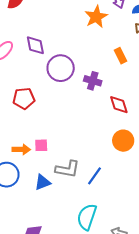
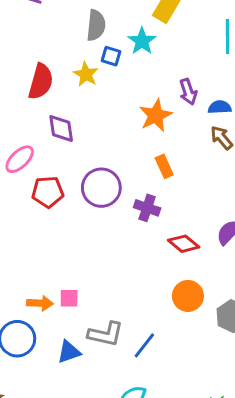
purple diamond: (35, 45) -> (61, 129), moved
orange rectangle: (120, 56) -> (164, 166), moved
red pentagon: (24, 98) -> (48, 192), moved
red diamond: (119, 105) -> (184, 244), turned -35

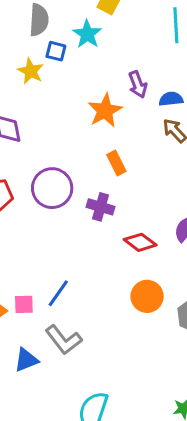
gray L-shape: (106, 334) -> (63, 340), turned 42
blue line: (144, 345) -> (58, 293), moved

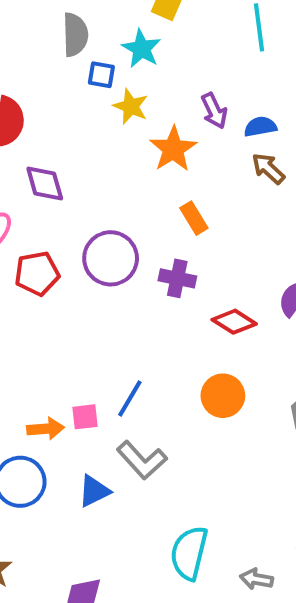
yellow star: (31, 71) -> (131, 106), moved
orange circle: (147, 296) -> (223, 396), moved

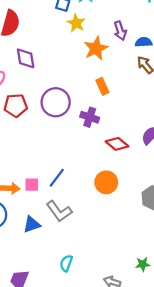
cyan semicircle: (189, 553) -> (66, 263), moved, size x0.6

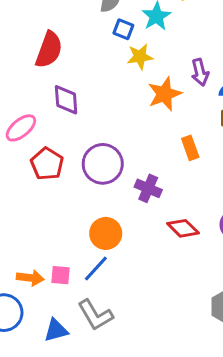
yellow star: (76, 23) -> (140, 57), turned 30
orange rectangle: (102, 86) -> (190, 148), moved
red pentagon: (16, 105) -> (47, 164), turned 30
orange circle: (106, 182) -> (106, 233), moved

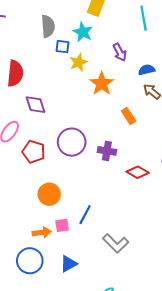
purple arrow: (200, 72) -> (120, 52), moved
orange circle: (106, 233) -> (49, 194), moved
gray L-shape: (95, 315) -> (116, 243), moved

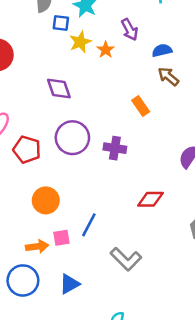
orange star: (102, 84) -> (106, 50), moved, size x0.6
purple diamond: (36, 105) -> (59, 89), moved
red diamond: (138, 172) -> (150, 199), moved, turned -30

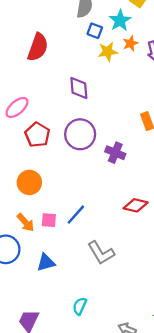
orange star: (106, 50) -> (130, 43), moved
orange circle: (46, 200) -> (29, 182), moved
orange arrow: (37, 246) -> (26, 222), turned 42

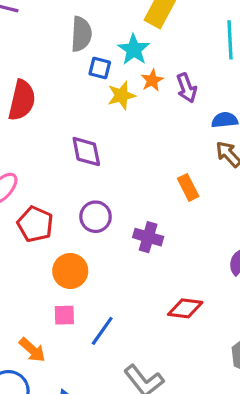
purple circle: (80, 134) -> (96, 217), size x0.7
orange circle: (29, 182) -> (70, 271), moved
pink square: (49, 220) -> (64, 315), moved

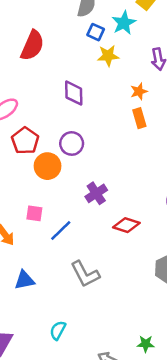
orange star: (152, 80) -> (139, 91), moved
orange rectangle: (188, 187) -> (139, 118), moved
purple cross: (148, 237) -> (96, 193), moved, turned 30
orange circle: (70, 271) -> (48, 166), moved

